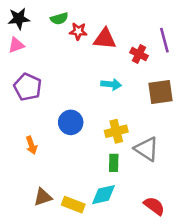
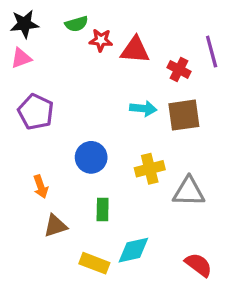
brown square: (161, 92) -> (184, 115), moved
gray triangle: (147, 149) -> (189, 192), turned -32
green rectangle: (114, 163) -> (103, 209), moved
brown triangle: (43, 197) -> (55, 226), moved

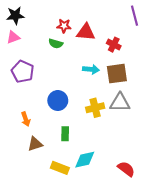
green semicircle: (76, 24) -> (56, 44), moved, turned 32
purple line: (212, 52) -> (134, 16), moved
gray triangle: (189, 192) -> (120, 103), moved

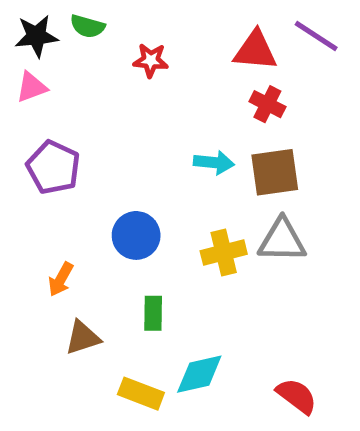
purple line: (134, 16) -> (316, 36), turned -42
red triangle: (86, 32) -> (255, 51), moved
green semicircle: (56, 44) -> (87, 26), moved
orange arrow: (26, 119) -> (61, 279), turned 48

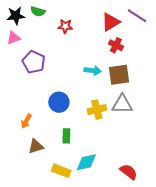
red triangle: (255, 51) -> (111, 22), turned -36
purple pentagon: (53, 167) -> (34, 62), moved

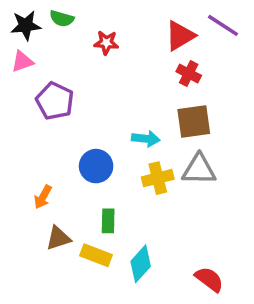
cyan arrow: (93, 71) -> (146, 139), moved
cyan diamond: (86, 162) -> (141, 264), turned -35
yellow rectangle: (61, 171) -> (96, 255), moved

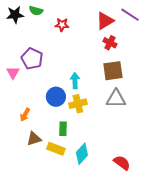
pink triangle: (22, 61) -> (13, 73), moved, turned -40
cyan arrow: (146, 139) -> (75, 81), moved, turned -98
yellow cross: (158, 178) -> (78, 104), moved

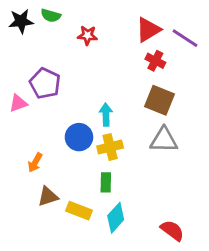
purple line: (130, 15) -> (185, 38), moved
brown square: (113, 71) -> (160, 100), turned 30
pink triangle: (13, 73) -> (18, 103), turned 40
green rectangle: (63, 129) -> (106, 182), moved

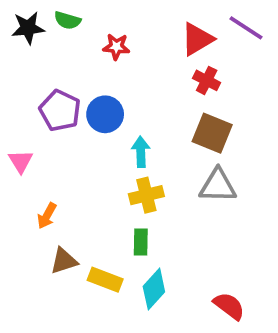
purple line: (185, 38) -> (246, 28), moved
pink triangle: (18, 103) -> (21, 161), moved, turned -42
blue circle: (79, 137) -> (105, 114), moved

